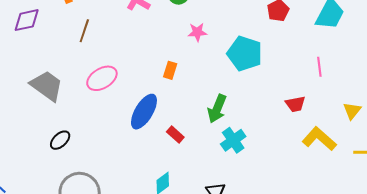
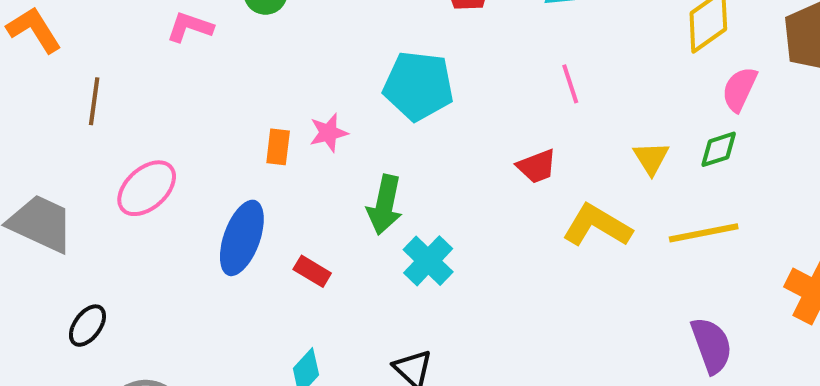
pink star: (197, 32) -> (328, 133), moved

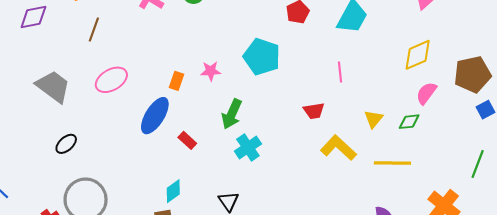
orange rectangle: (278, 147) -> (177, 81), moved

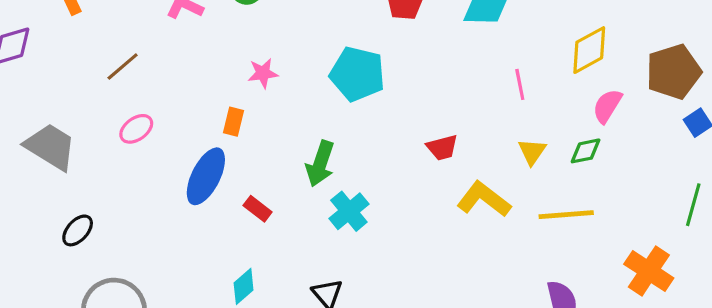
brown line: (94, 30) -> (123, 67), moved, turned 35
pink star: (211, 71) -> (263, 73), moved
pink line: (340, 72) -> (520, 84), moved
pink ellipse: (111, 80) -> (136, 129), size x0.7

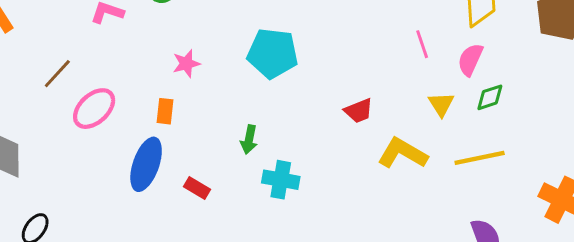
pink semicircle: (607, 106) -> (470, 60), moved
pink ellipse: (136, 129) -> (94, 109), moved, size x1.4
green arrow: (320, 164) -> (249, 140), size x0.7
cyan cross: (349, 211) -> (281, 180), turned -33

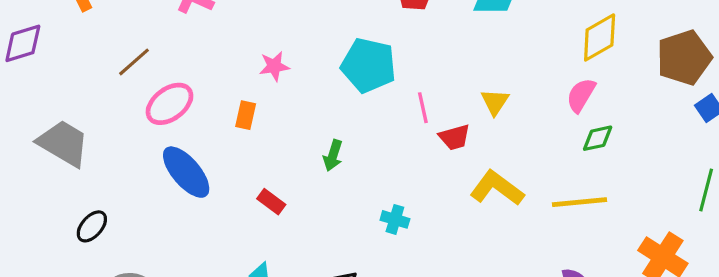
pink line: (422, 44) -> (423, 108), moved
yellow triangle: (441, 104) -> (495, 102), moved
blue ellipse: (146, 164) -> (186, 172), moved, turned -66
cyan cross: (281, 180) -> (395, 219), moved, size x0.7

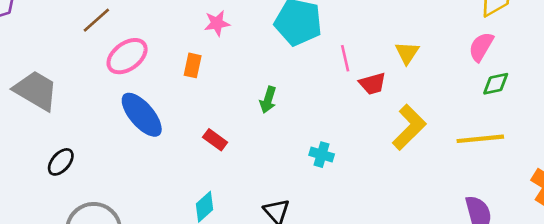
yellow L-shape: (497, 188) -> (409, 127), turned 99

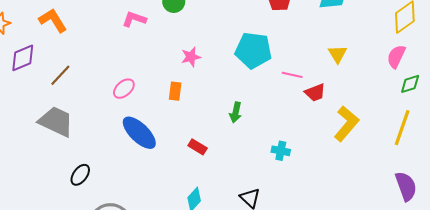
brown line: (96, 20) -> (60, 75), moved
yellow triangle: (407, 53) -> (338, 54), moved
pink ellipse: (127, 56) -> (124, 89), size x0.7
pink line: (345, 58) -> (292, 75), turned -60
yellow line: (480, 139) -> (402, 128), turned -60

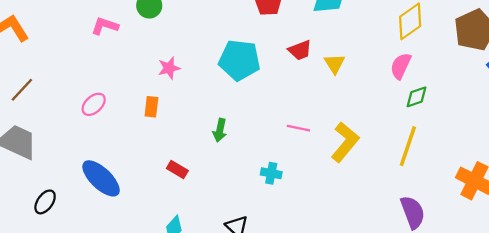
pink line: (292, 75) -> (298, 128), moved
red trapezoid: (315, 93) -> (300, 50), moved
blue ellipse: (139, 133) -> (101, 178), moved

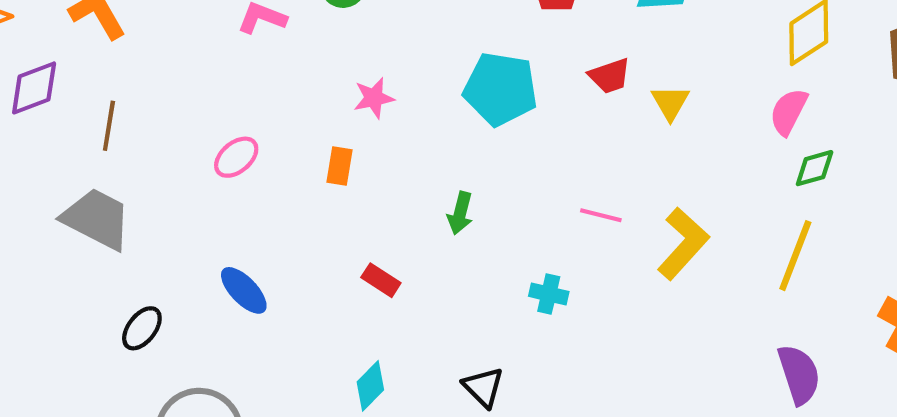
brown line: (22, 90) -> (109, 126), turned -36
blue ellipse: (101, 178) -> (244, 290), size x0.7

